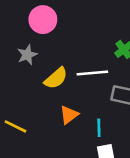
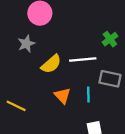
orange triangle: (69, 115) -> (62, 96), turned -36
cyan line: (99, 128) -> (88, 95), moved

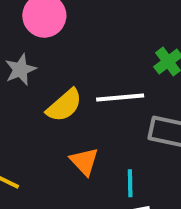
cyan line: (88, 95) -> (130, 183), moved

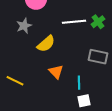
white line: (120, 97) -> (74, 22), moved

